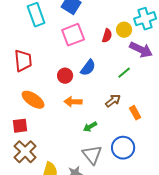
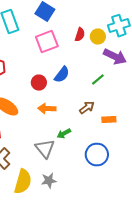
red semicircle: (107, 36) -> (80, 35), moved
orange rectangle: (135, 113) -> (109, 120), turned -64
gray triangle: (92, 155) -> (45, 149), moved

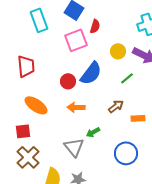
red semicircle: (80, 35) -> (95, 26), moved
yellow circle: (98, 37) -> (118, 51), moved
blue semicircle: (62, 75) -> (91, 73), size x1.4

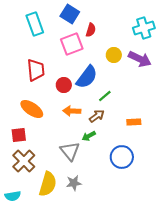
red trapezoid: (26, 66) -> (36, 70), moved
green line: (127, 78) -> (105, 96), moved
brown arrow: (116, 106) -> (97, 116), moved

